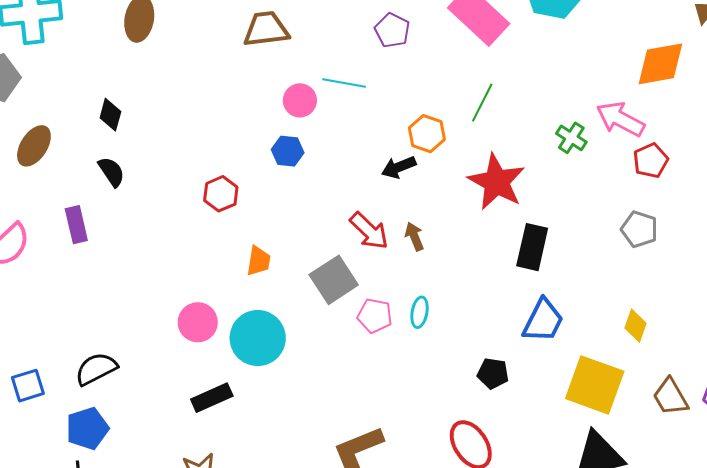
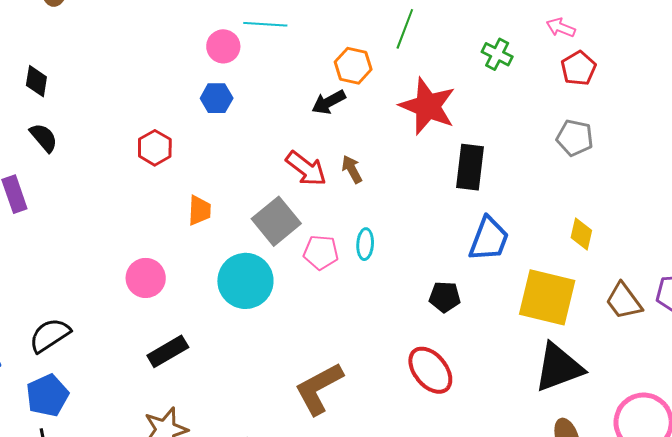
pink arrow: (620, 119) -> (561, 28), moved, size x0.6
cyan circle: (258, 338) -> (245, 281), moved

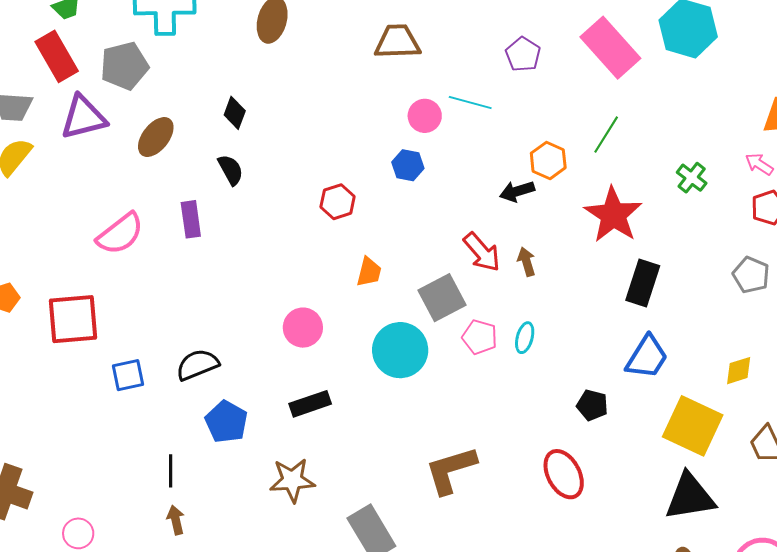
yellow diamond: (581, 234) -> (739, 371), turned 48
blue pentagon: (47, 395) -> (226, 422), moved, turned -30

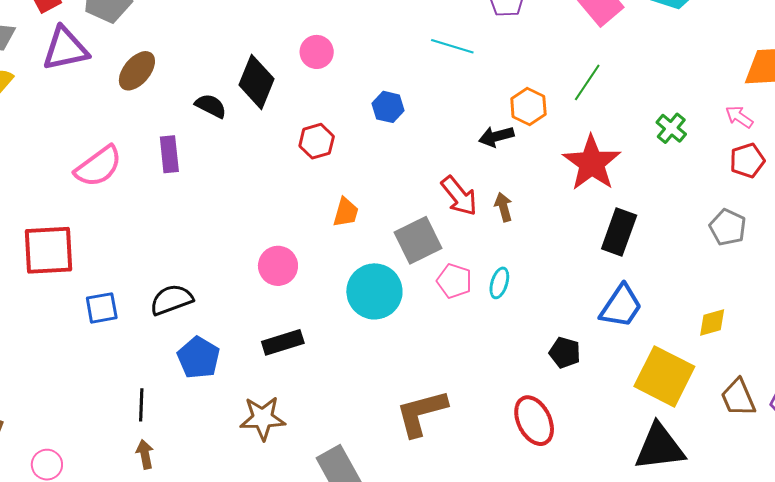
black diamond: (235, 113) -> (256, 82), moved, size x1.6
pink circle: (425, 116) -> (317, 52), moved
black semicircle: (231, 170) -> (211, 106), turned -36

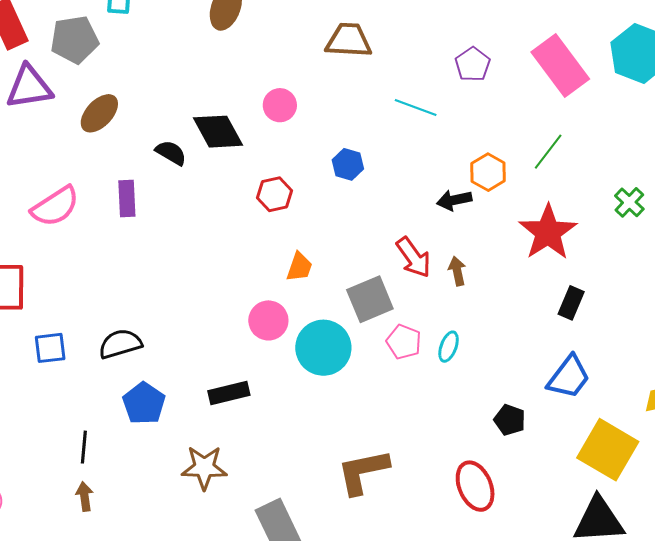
black diamond: (256, 82) -> (218, 132), turned -54
black rectangle: (619, 232) -> (571, 303), size x0.7
pink circle: (278, 266) -> (268, 320), moved

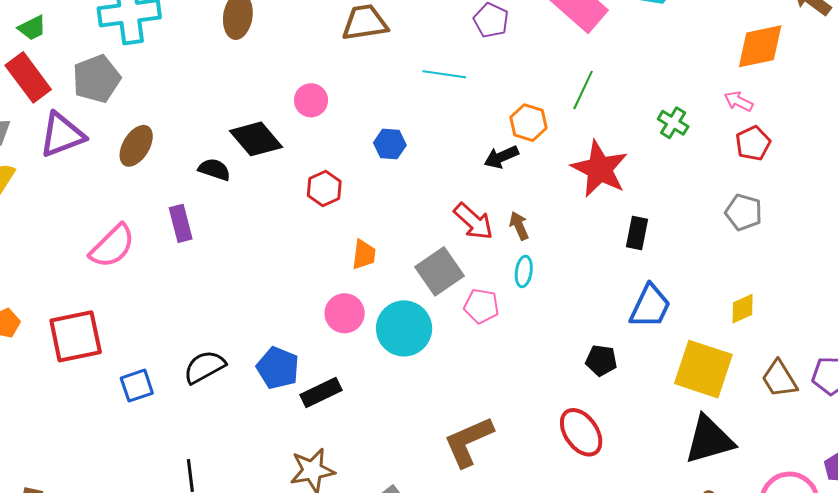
cyan ellipse: (449, 347) -> (524, 271), moved
blue pentagon: (144, 403) -> (278, 368), moved

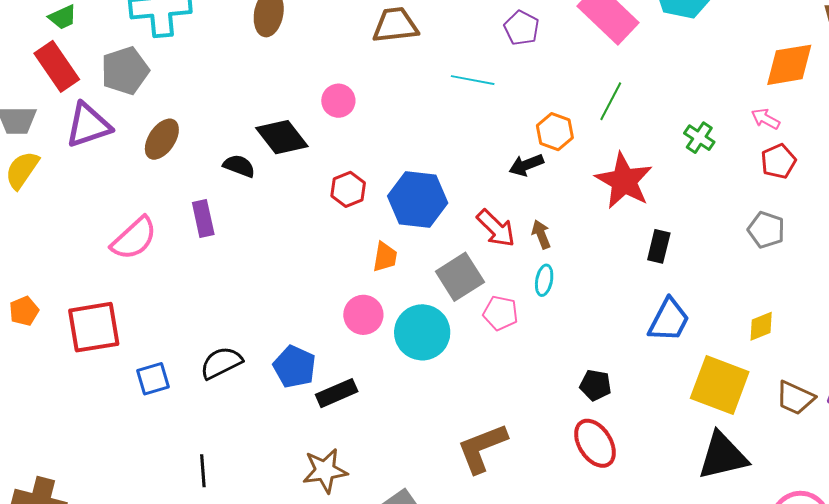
blue hexagon: (390, 144) -> (418, 199), moved, size x1.8
black pentagon: (601, 360) -> (596, 385), moved
brown trapezoid: (779, 379) -> (795, 398), turned -36

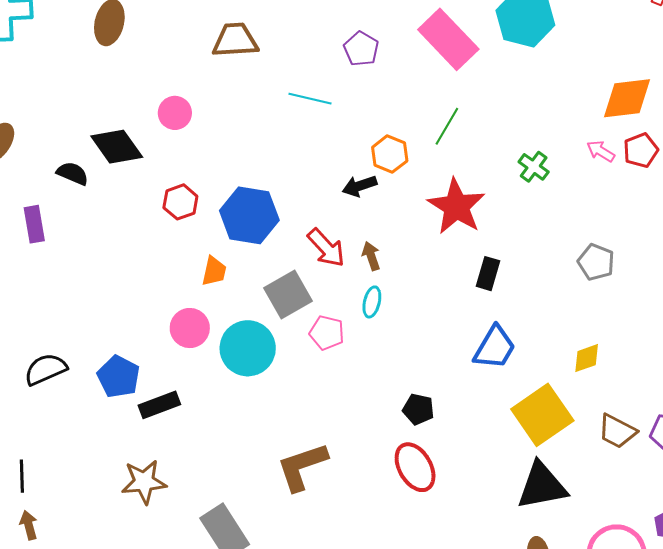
red pentagon: (778, 161) -> (641, 150), moved
yellow square: (720, 385) -> (542, 415), turned 32

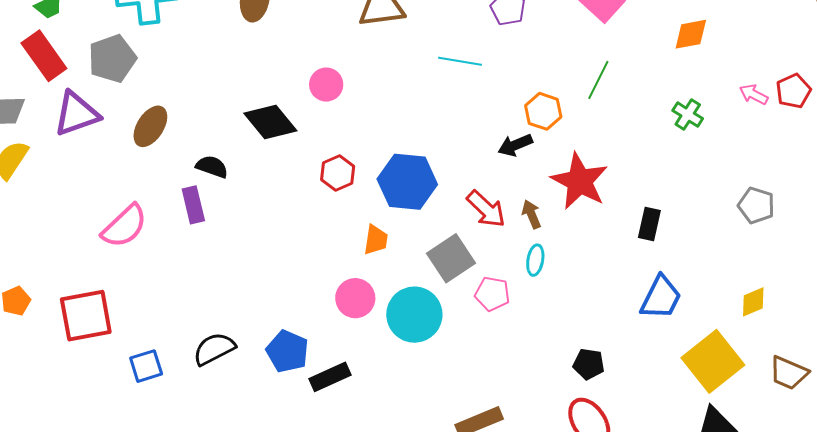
orange diamond: (627, 98) -> (691, 34), moved, size x0.7
black semicircle: (73, 173) -> (212, 167), moved
red star: (456, 206) -> (580, 181), moved

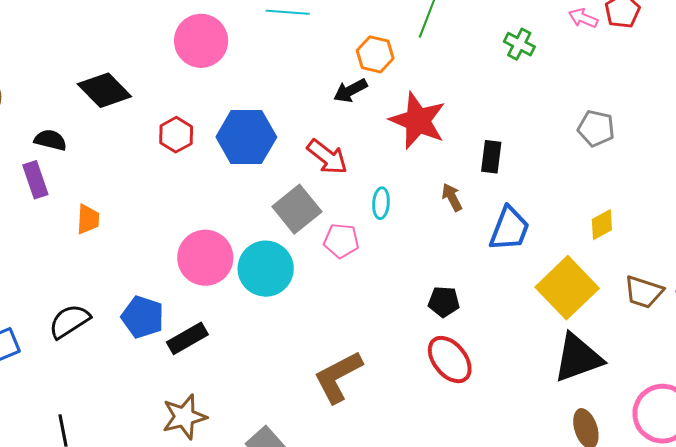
pink circle: (326, 85) -> (201, 41), moved, size x1.6
brown arrow: (531, 214) -> (452, 197), moved
orange trapezoid: (376, 240) -> (88, 219), moved
pink circle: (355, 298) -> (205, 258), size x1.4

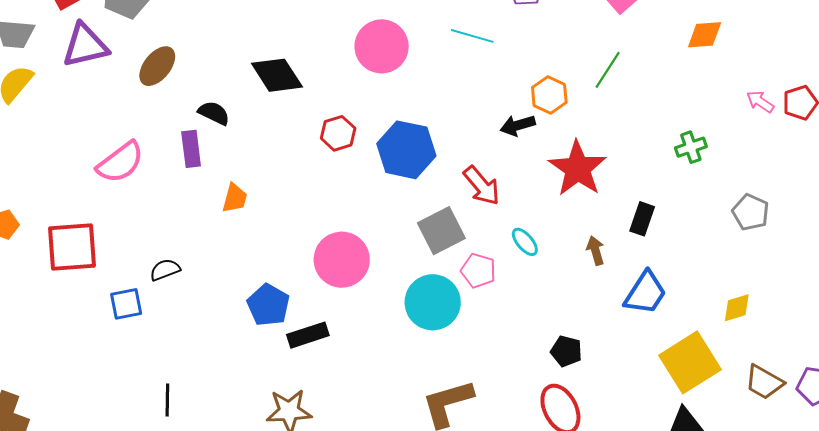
green cross: (519, 44) -> (691, 147), moved, turned 32
cyan ellipse: (381, 203) -> (525, 242), turned -56
cyan circle: (266, 269) -> (433, 302), moved
black semicircle: (69, 321) -> (165, 270), moved, size x0.7

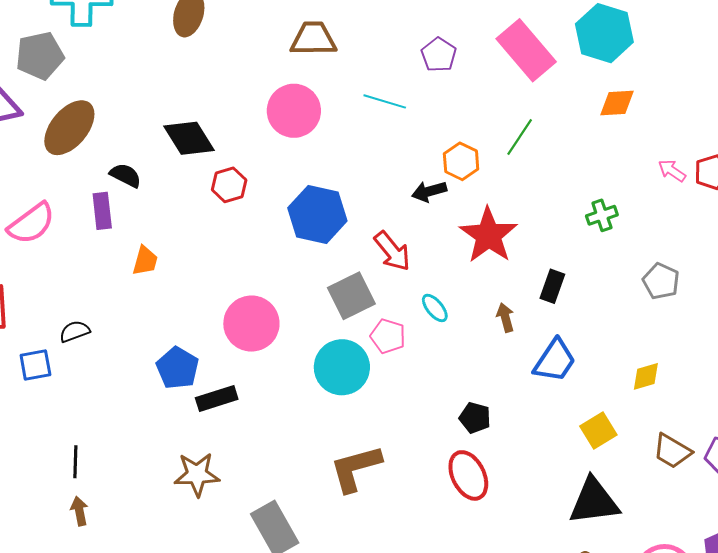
brown ellipse: (157, 66) -> (69, 128), size x1.4
red hexagon: (338, 133) -> (229, 185), moved
yellow square: (690, 362) -> (598, 431), size x0.6

